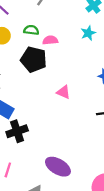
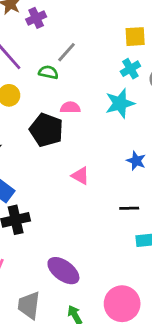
green semicircle: (31, 30) -> (48, 72), moved
cyan star: (88, 33) -> (120, 103), size x1.5

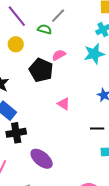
pink semicircle: (70, 107) -> (59, 55), turned -32
purple ellipse: (63, 271) -> (42, 159), moved

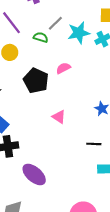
cyan star: (94, 54) -> (79, 33), moved
pink semicircle: (59, 55) -> (63, 68), moved

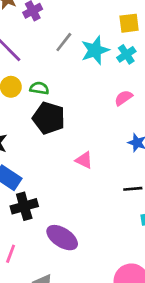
green semicircle: (41, 37) -> (39, 88), moved
pink semicircle: (63, 68) -> (123, 98), moved

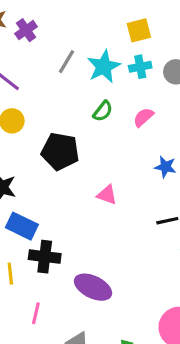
cyan cross: (126, 54) -> (140, 67), turned 30
green semicircle: (39, 88) -> (103, 111), moved, turned 126
black cross: (24, 206) -> (45, 257), turned 30

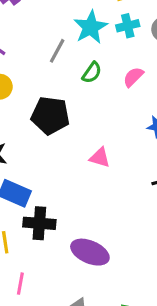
gray line: (67, 62) -> (57, 51), moved
pink line: (36, 313) -> (20, 284), moved

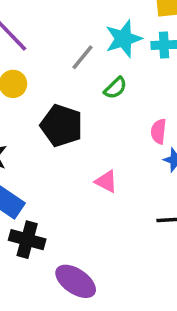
pink semicircle: (133, 77) -> (159, 131), moved, turned -50

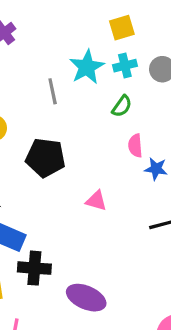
gray line: (82, 57) -> (53, 91), turned -40
green semicircle: (115, 88) -> (122, 106), moved

